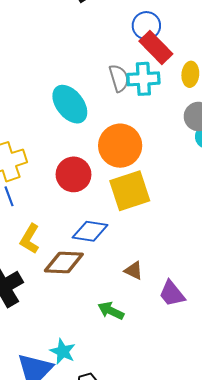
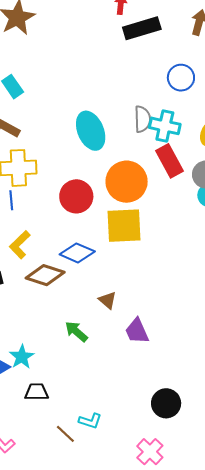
red rectangle: (156, 47) -> (169, 161), moved

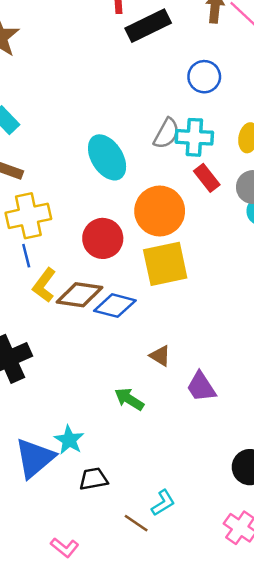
gray semicircle: (142, 119) -> (166, 134), turned 40
red rectangle: (169, 161) -> (207, 178), size x0.7
yellow L-shape: (20, 245) -> (44, 285), moved
brown diamond: (45, 275) -> (79, 295), moved
cyan L-shape: (90, 421) -> (163, 503), turned -40

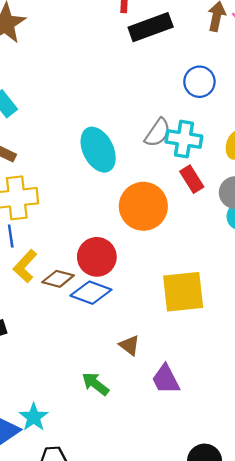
red circle: (103, 238) -> (97, 257), moved
yellow square: (165, 264) -> (183, 292), moved
brown diamond: (79, 295) -> (58, 279), size x0.7

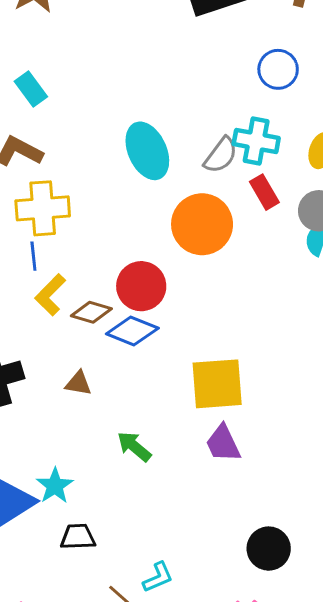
gray semicircle: (158, 133) -> (221, 155), moved
yellow square: (183, 292) -> (217, 384), moved
brown triangle: (129, 345) -> (78, 383), moved, turned -30

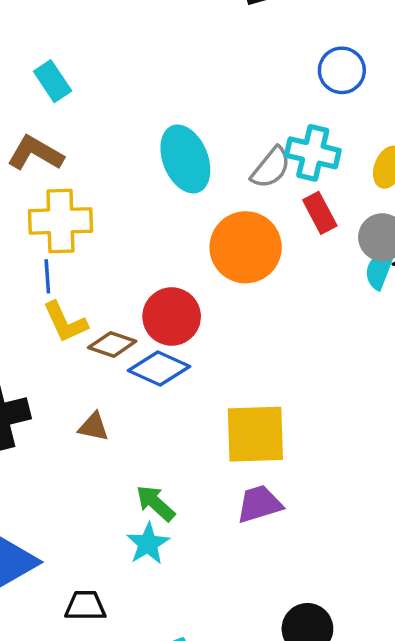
yellow L-shape: (50, 295) -> (65, 322), turned -72
purple trapezoid: (223, 444) -> (259, 504), turned 96
cyan star: (55, 486) -> (148, 544), moved

